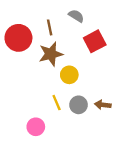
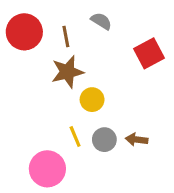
red circle: (18, 38) -> (24, 32), moved
red square: (95, 41) -> (149, 53), moved
pink circle: (36, 127) -> (47, 169), size x1.5

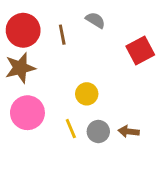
brown star: (67, 72) -> (20, 68), moved
pink circle: (47, 169) -> (27, 113), moved

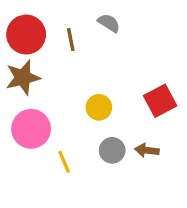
red square: (140, 51) -> (160, 101), moved
yellow line: (71, 129) -> (64, 162), moved

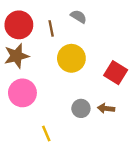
red square: (160, 101) -> (116, 73), turned -30
yellow circle: (99, 107) -> (71, 58), moved, size x1.5
yellow line: (64, 162) -> (46, 134), moved

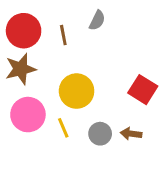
gray semicircle: (79, 16) -> (97, 20), turned 84
yellow circle: (71, 58) -> (77, 91), moved
yellow line: (46, 134) -> (63, 128), moved

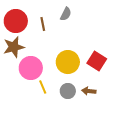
yellow circle: (77, 91) -> (68, 62), moved
pink circle: (28, 115) -> (31, 68), moved

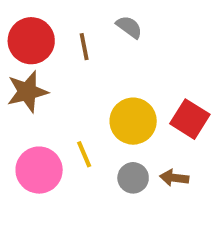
gray semicircle: (66, 14) -> (129, 27), turned -80
pink circle: (31, 68) -> (39, 170), moved
yellow line: (43, 87) -> (84, 154), moved

